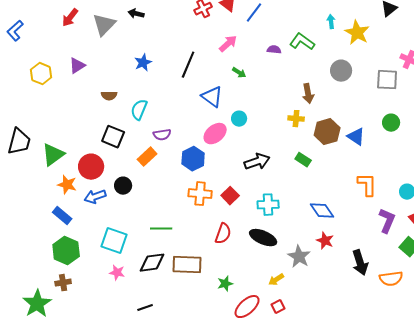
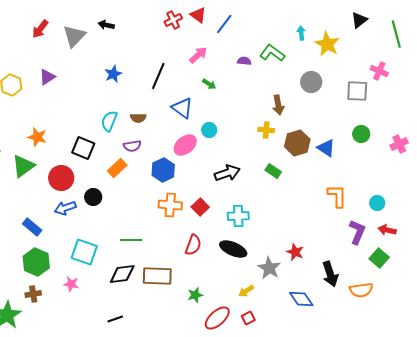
brown semicircle: (109, 96) -> (138, 118), moved
orange star: (67, 185) -> (37, 137), moved
blue diamond: (322, 211) -> (301, 299), moved
pink star: (117, 273) -> (71, 284), moved

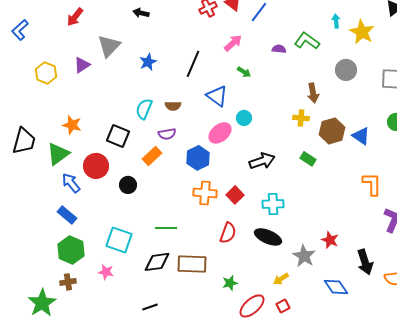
gray triangle: (74, 36) -> (109, 46), moved
blue arrow: (65, 208) -> (71, 183), moved, turned 70

